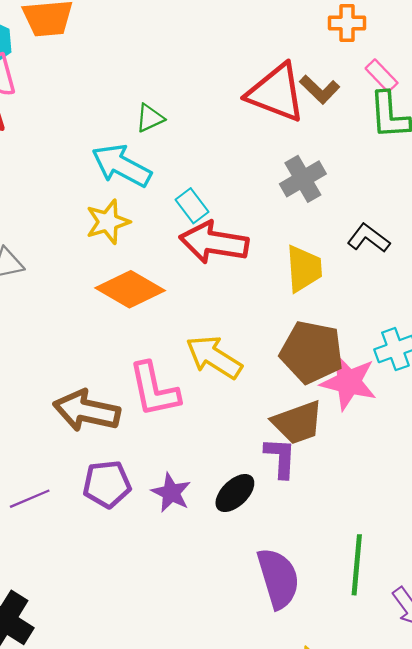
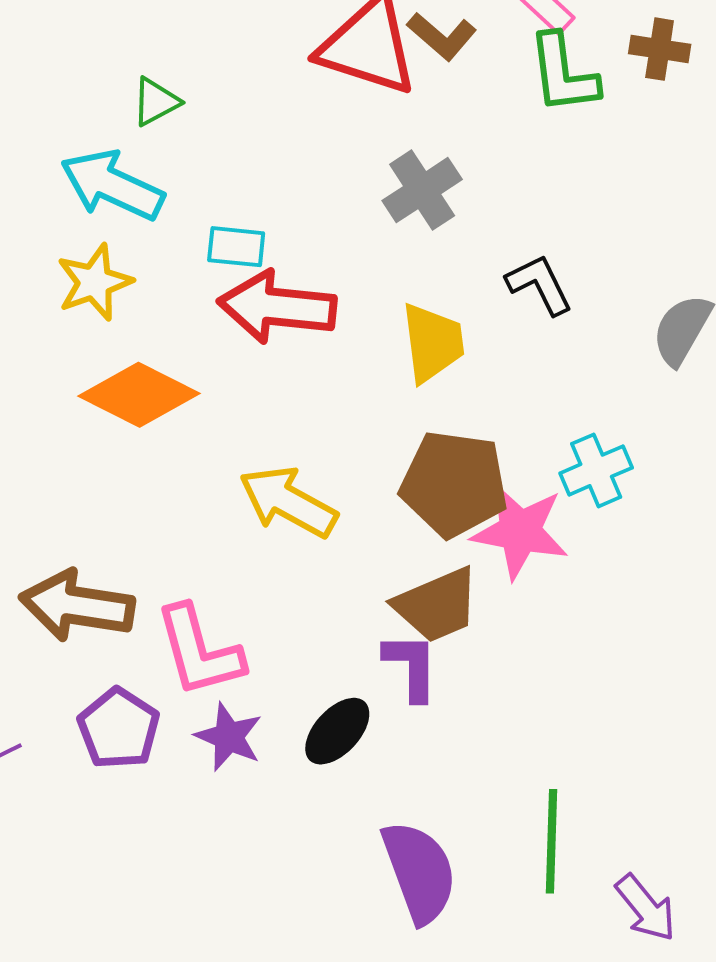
cyan rectangle: (192, 206) -> (236, 247), turned -44
black L-shape: (369, 238) -> (540, 284), turned 30
pink L-shape: (154, 390) -> (199, 651), moved
purple pentagon: (107, 484) -> (119, 729), turned -30

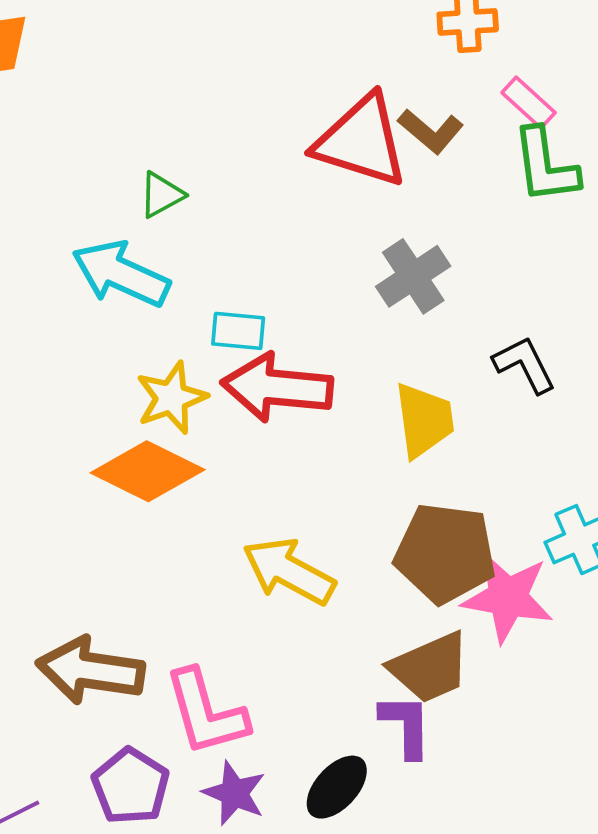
yellow star: (94, 282) -> (171, 398), moved

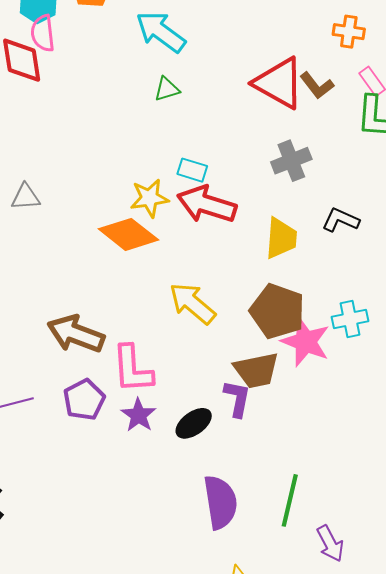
cyan arrow: (121, 274) -> (161, 32), moved
black L-shape: (525, 365) -> (341, 220), turned -51

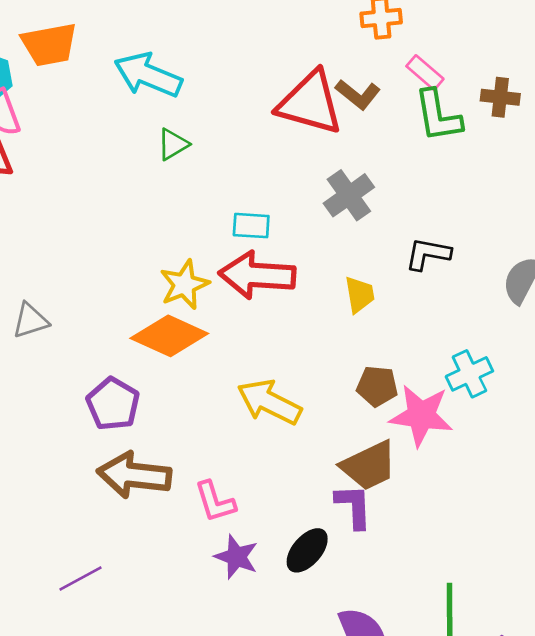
cyan rectangle: (192, 170) -> (251, 226), moved
yellow trapezoid: (281, 238) -> (360, 295), size x0.7
brown pentagon: (277, 311) -> (377, 386), size x0.6
pink L-shape: (132, 369) -> (215, 502), size x0.7
purple pentagon: (84, 400) -> (113, 404), moved

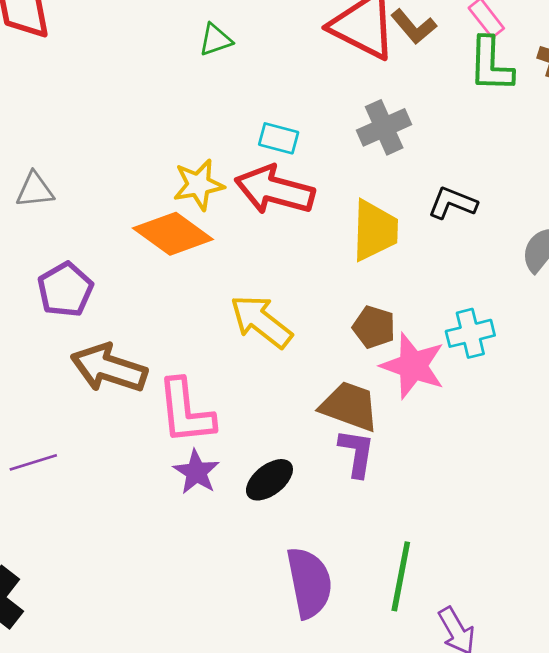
yellow trapezoid: (360, 295) -> (375, 230), size x1.6
purple pentagon: (113, 404) -> (65, 290), moved
brown trapezoid: (369, 466) -> (349, 406), turned -146
pink L-shape: (215, 502) -> (186, 412), size x1.5
purple L-shape: (354, 506) -> (357, 453), moved

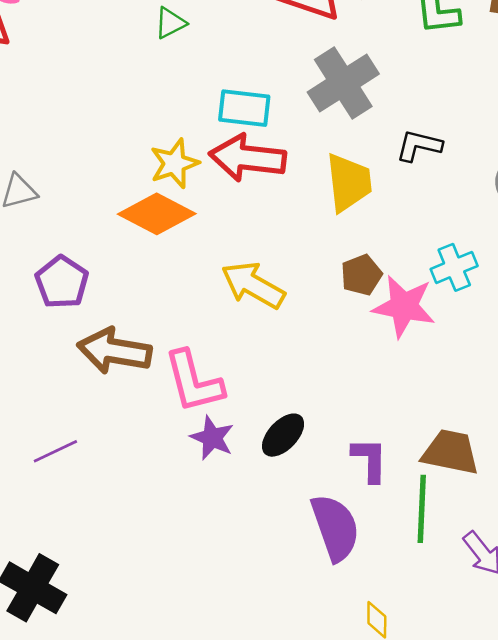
gray cross: (384, 127) -> (343, 83), size x1.4
cyan rectangle: (279, 138) -> (244, 108), size x1.4
brown pentagon: (374, 327) -> (361, 275), turned -30
brown trapezoid: (349, 406) -> (451, 452), moved
purple L-shape: (357, 453) -> (370, 460), moved

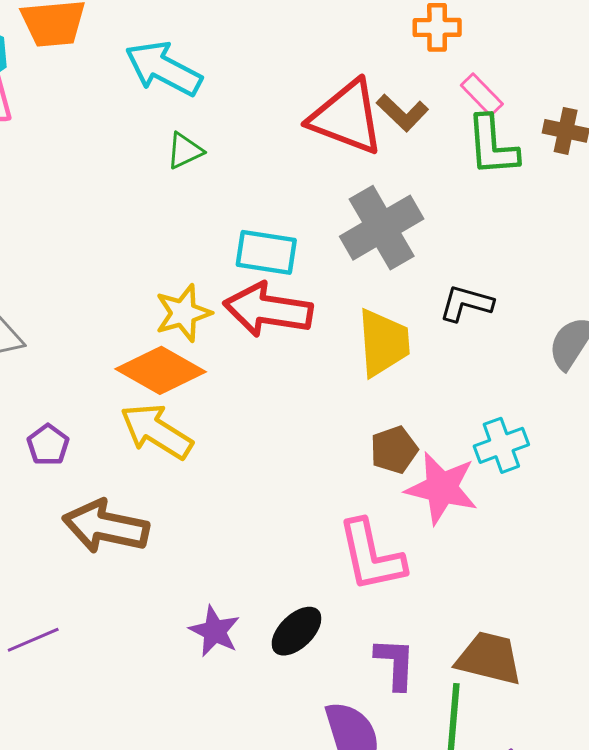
purple pentagon: (62, 282) -> (48, 445), size x0.7
yellow arrow: (253, 285) -> (156, 431), moved
pink L-shape: (194, 382) -> (371, 556), moved

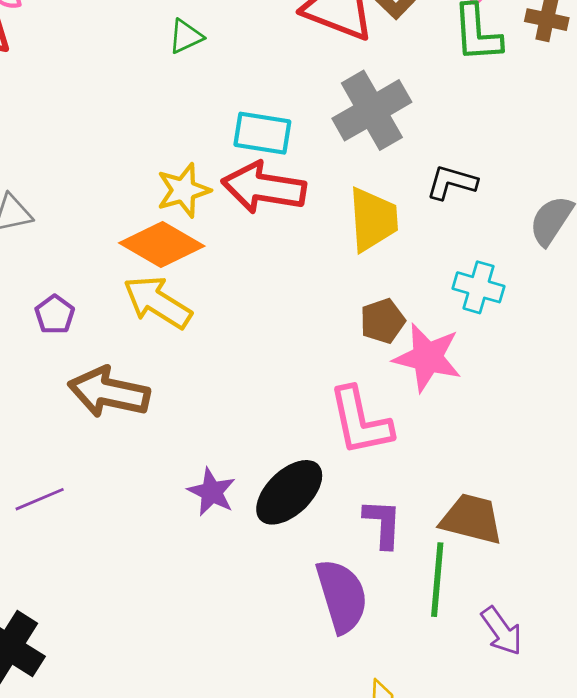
cyan cross: (501, 445) -> (479, 287), moved, turned 36
black ellipse: (296, 631) -> (289, 492), size x1.4

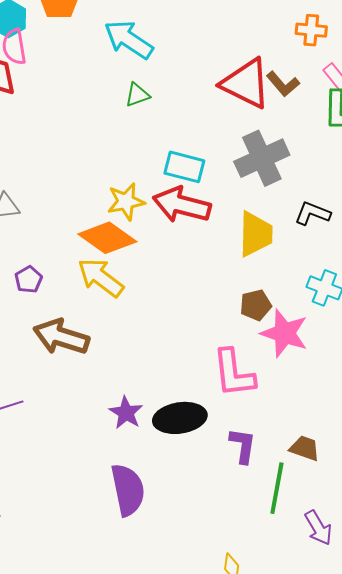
black ellipse: (289, 492) -> (180, 418), turned 30
brown trapezoid: (472, 519) -> (305, 448), size x0.7
purple semicircle: (342, 596) -> (128, 490), moved

